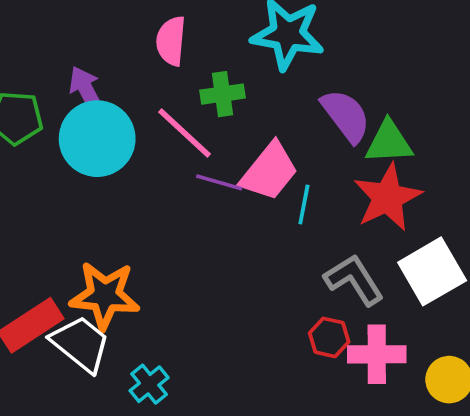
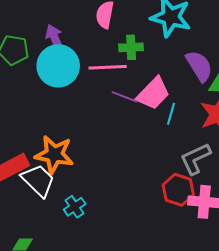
pink line: (185, 133) -> (108, 67), turned -51
gray L-shape: (354, 280) -> (195, 159), turned -88
red hexagon: (329, 337) -> (178, 190), size x1.4

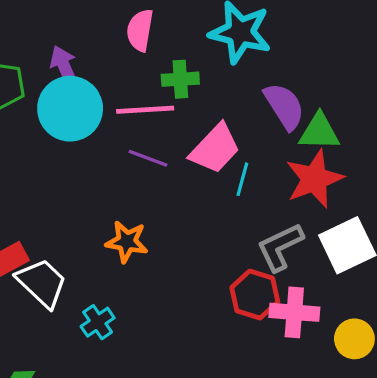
purple line: (124, 97) -> (148, 158), moved
orange star: (54, 154) -> (127, 242), moved, size x0.7

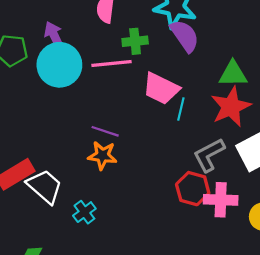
purple semicircle: (284, 106) -> (185, 36), moved
pink trapezoid: (215, 149) -> (161, 88), turned 75
purple line: (148, 158) -> (105, 131), moved

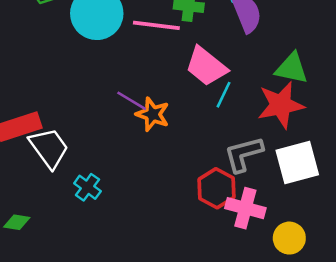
orange star: (102, 155) -> (153, 114), moved
cyan cross: (84, 212) -> (87, 187), turned -30

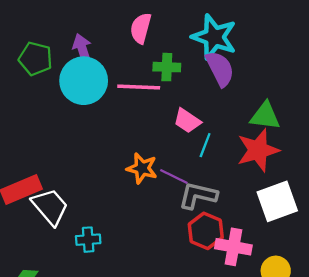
pink trapezoid: (206, 66) -> (187, 121), size x0.7
purple line: (132, 101) -> (174, 176), moved
gray L-shape: (244, 154) -> (198, 196), moved, turned 33
cyan cross: (87, 187) -> (88, 240), turned -35

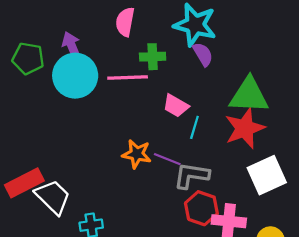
purple semicircle: (220, 69) -> (203, 54), size x0.7
green triangle: (265, 116) -> (249, 95), size x1.4

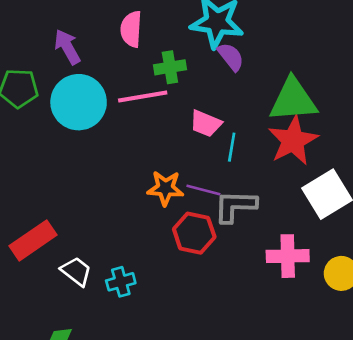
purple arrow: (72, 46) -> (67, 47), moved
white trapezoid: (53, 197) -> (76, 271), moved, size x0.7
red hexagon: (201, 208) -> (194, 233), moved

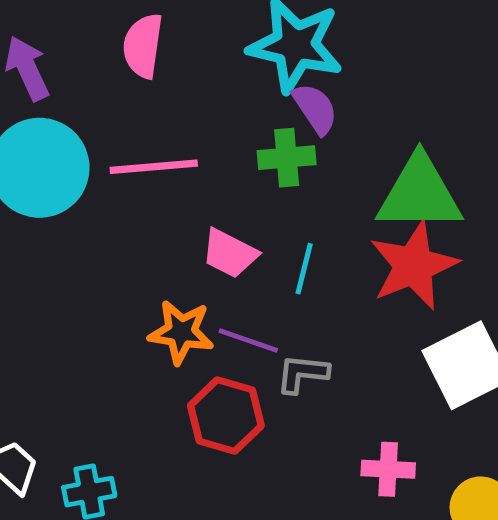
green cross: (170, 67) -> (287, 158), moved
pink trapezoid: (206, 123) -> (230, 253), moved
gray L-shape: (235, 206) -> (302, 374), size x0.7
pink cross: (288, 256) -> (388, 469), size x0.7

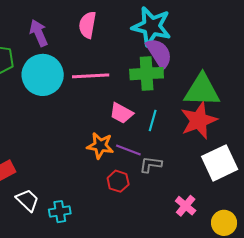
purple semicircle: (315, 109) -> (159, 53), size x1.4
green cross: (287, 158) -> (147, 74), size x1.4
red hexagon: (226, 416) -> (118, 181), size x0.7
pink cross: (388, 469) -> (186, 206), turned 35

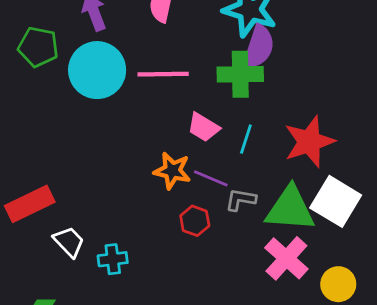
purple semicircle: (159, 53) -> (259, 47), turned 48
green triangle: (202, 90) -> (290, 209), moved
white square: (220, 163) -> (336, 201), turned -36
pink cross: (186, 206) -> (286, 258), size x1.5

